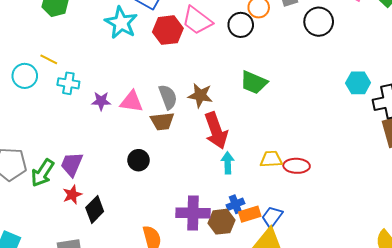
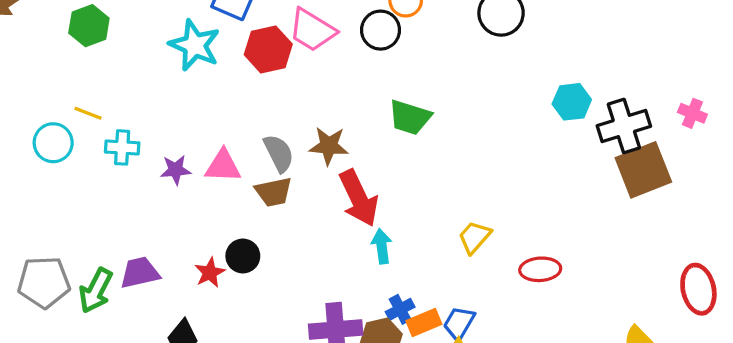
yellow trapezoid: (271, 159) -> (474, 237), moved, turned -40
purple trapezoid: (72, 164) -> (140, 273), turned 60
red ellipse: (297, 166) -> (540, 269), moved
red star: (72, 195) -> (210, 273), moved

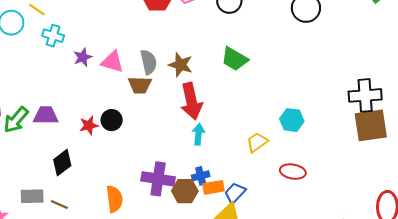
cyan hexagon: (572, 102) -> (292, 120), moved
purple star: (176, 170) -> (83, 57), turned -30

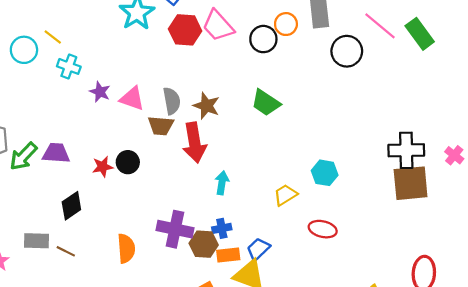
purple star: (83, 57) -> (100, 92), turned -30
red arrow: (191, 101) -> (194, 143), moved
orange rectangle: (213, 187) -> (228, 255), moved

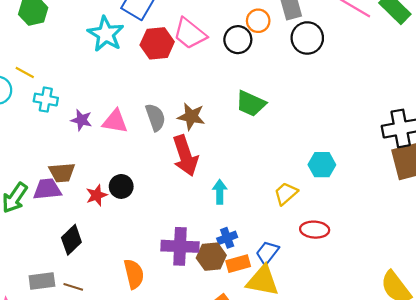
black circle: (347, 51) -> (307, 38), moved
brown trapezoid: (161, 126) -> (62, 173), moved
red ellipse: (323, 229) -> (315, 230), moved

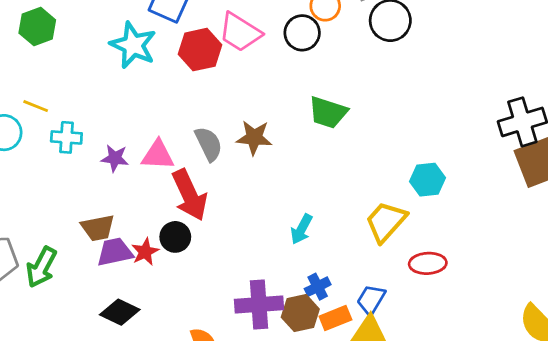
red arrow: (185, 156) -> (190, 195), moved
purple trapezoid: (47, 189) -> (115, 252), moved
cyan arrow: (220, 192) -> (301, 229), turned -145
yellow trapezoid: (286, 194) -> (386, 222), size x1.4
black diamond: (71, 240) -> (120, 312), turned 76

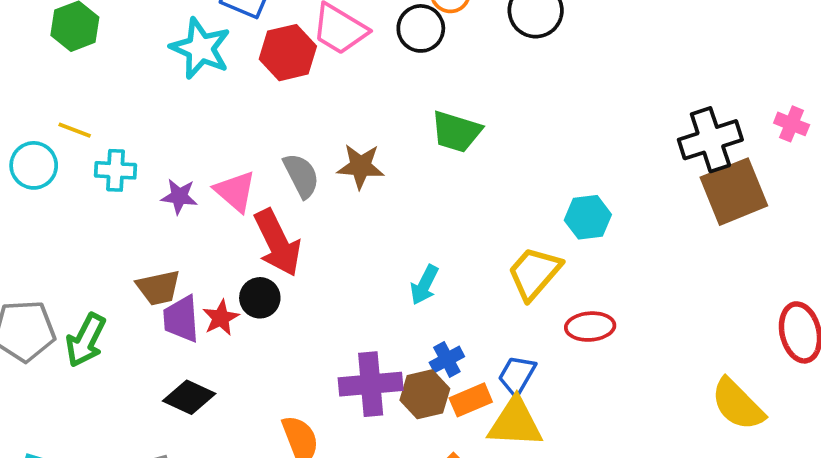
pink triangle: (158, 155) -> (235, 191), turned 39
purple trapezoid: (115, 252) -> (181, 319), turned -81

